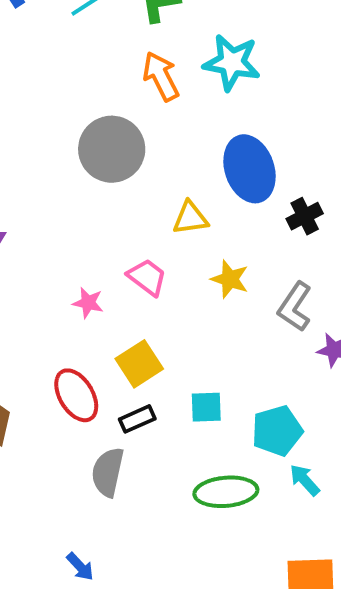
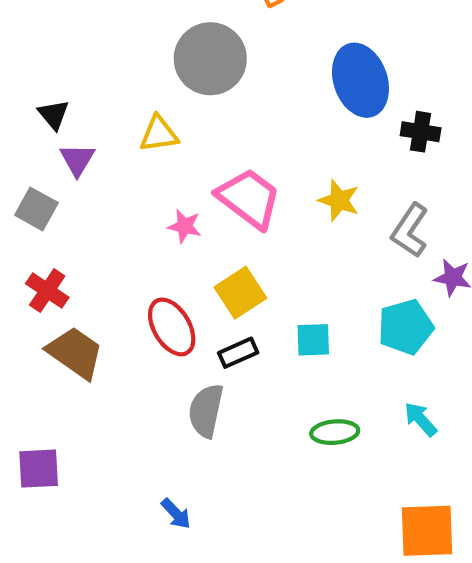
black cross: (305, 216) -> (421, 132), turned 36
yellow triangle: (190, 218) -> (159, 134), moved
pink trapezoid: (147, 277) -> (249, 198), size x1.5
cyan pentagon: (277, 431) -> (406, 327), moved
green ellipse: (226, 492) -> (335, 432), size x0.7

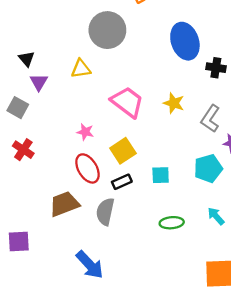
pink star: (185, 226) -> (85, 132), moved
brown trapezoid: (75, 353) -> (64, 204), moved, turned -56
blue arrow: (176, 514) -> (90, 265), size x1.8

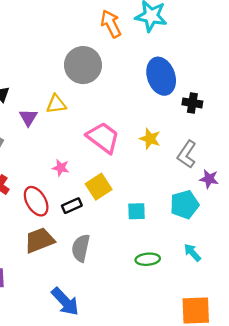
purple triangle: (39, 82) -> (28, 117), moved
red ellipse: (87, 168) -> (36, 201), moved
black rectangle: (122, 182) -> (72, 206), moved

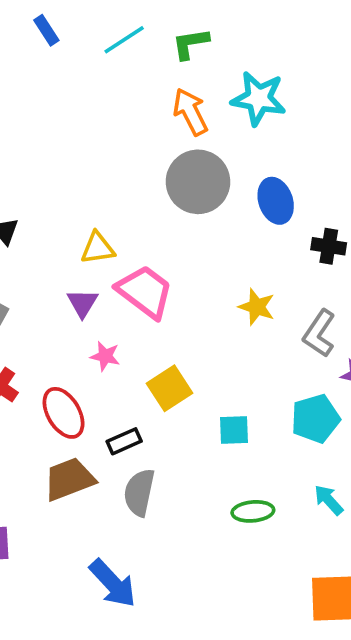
gray circle: (83, 65) -> (198, 182), moved
blue ellipse: (161, 76) -> (276, 201), size x0.7
purple triangle: (28, 117) -> (82, 303), moved
pink trapezoid: (103, 138) -> (145, 292), moved
black rectangle: (72, 206) -> (124, 441), moved

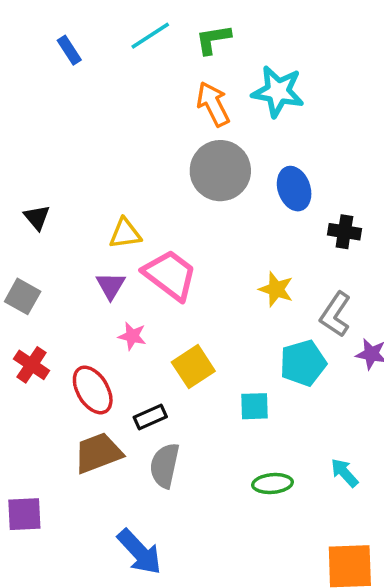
blue rectangle: (46, 30) -> (69, 50), moved
cyan pentagon: (315, 419) -> (303, 363), moved

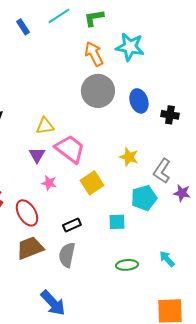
blue rectangle: (69, 50) -> (23, 27), moved
black cross: (344, 232) -> (170, 115), moved
yellow square: (193, 367) -> (92, 183), moved
black rectangle: (150, 417) -> (72, 225), moved

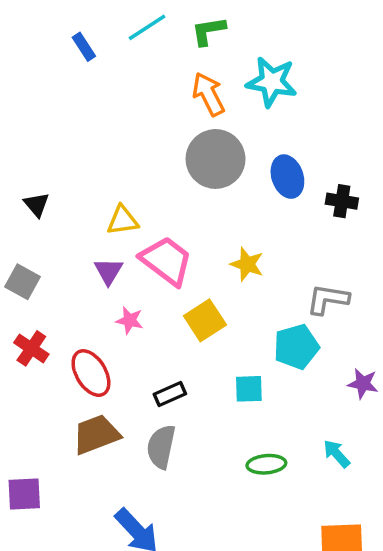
yellow star: (129, 157) -> (247, 264), moved
gray L-shape: (162, 171) -> (328, 299), turned 65
purple star: (182, 193) -> (363, 384), moved

